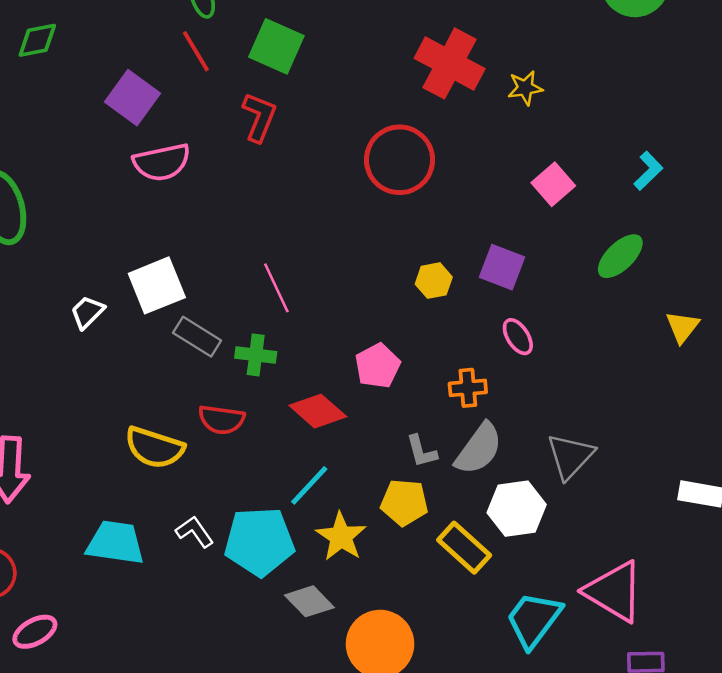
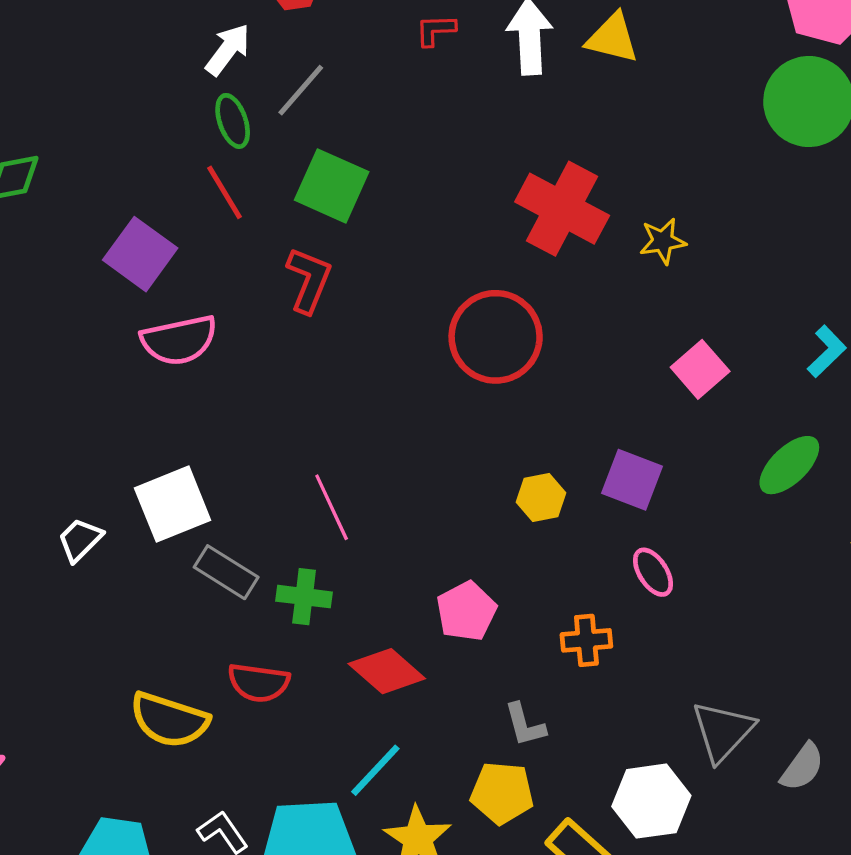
gray semicircle: (479, 449) -> (802, 767), moved, size x0.7

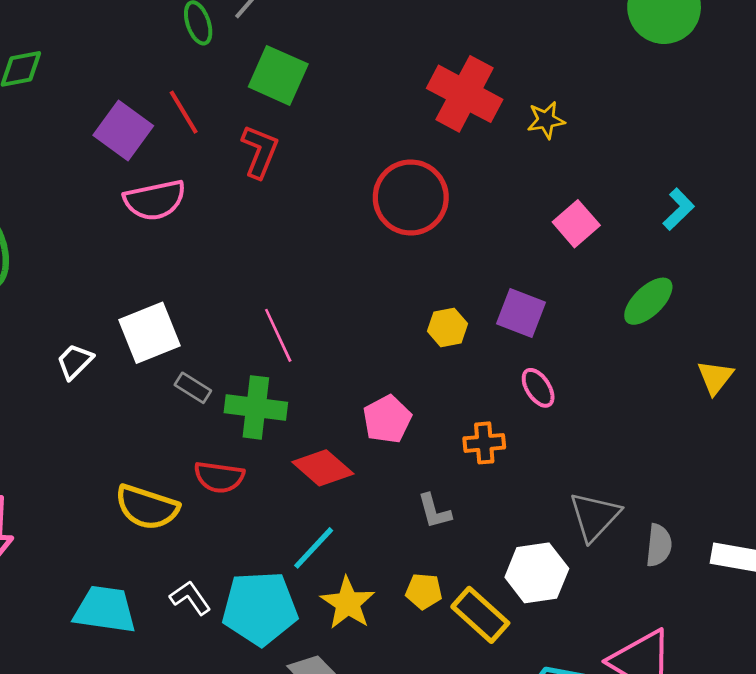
red line: (224, 192) -> (184, 112), moved
gray rectangle: (226, 572) -> (193, 388), size x0.7
green cross: (304, 597) -> (256, 407), size x1.4
gray semicircle: (802, 767) -> (659, 545), turned -30
yellow pentagon: (502, 793) -> (424, 591), moved, size x0.7

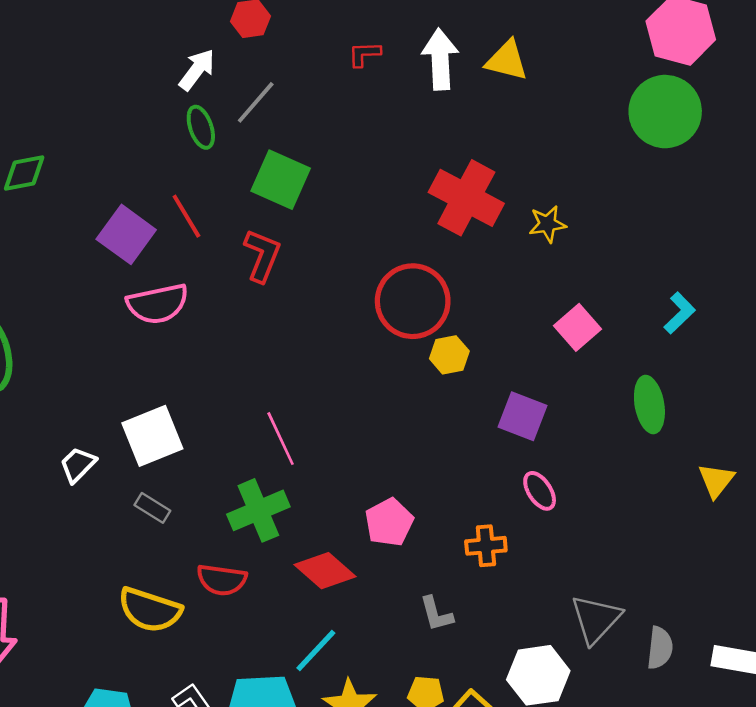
green ellipse: (648, 301) -> (649, 405), turned -56
yellow hexagon: (448, 327) -> (449, 355), moved
gray rectangle: (193, 388) -> (152, 508), moved
green cross: (256, 407) -> (258, 510), turned -30

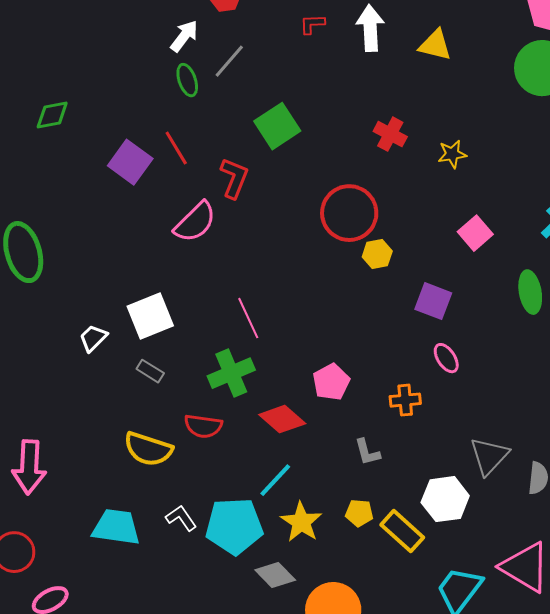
yellow triangle: (507, 61) -> (435, 45), moved
green square: (281, 180) -> (277, 126), moved, turned 33
red cross: (466, 198) -> (390, 134), size x0.6
pink semicircle: (158, 304) -> (195, 222), moved, turned -33

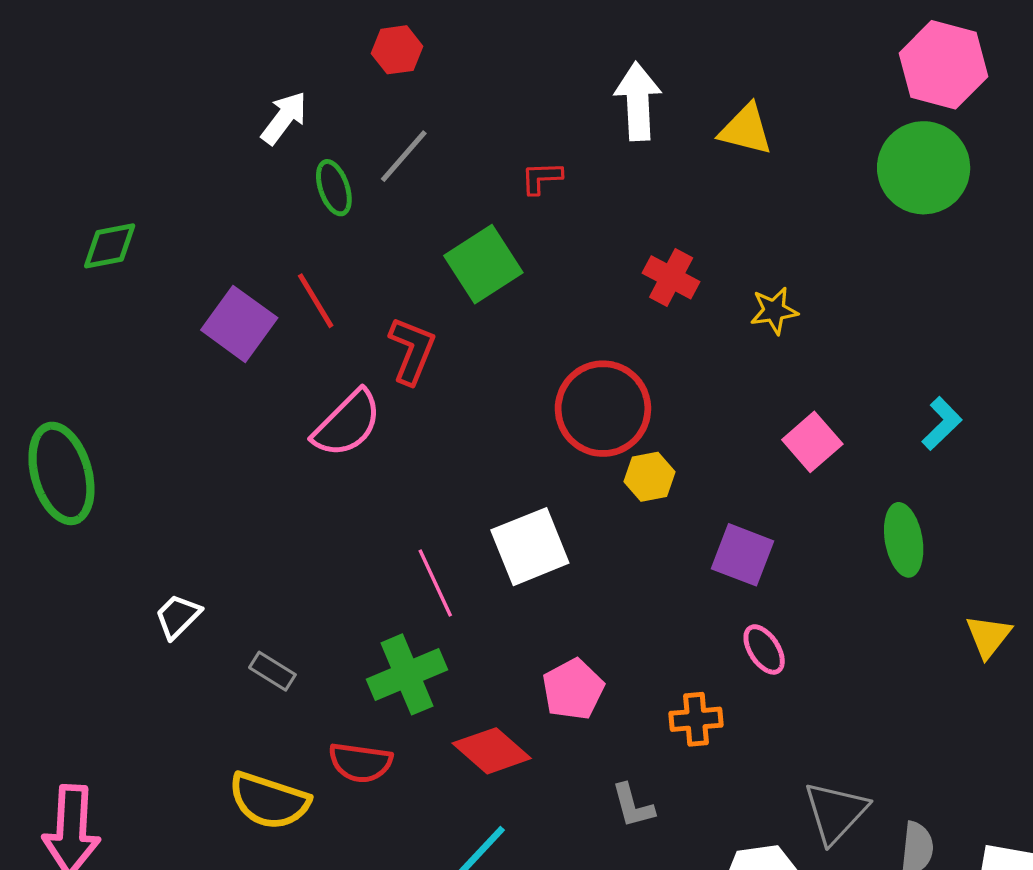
red L-shape: (312, 24) -> (542, 178), moved
white arrow: (184, 36) -> (284, 118), moved
white square: (150, 316) -> (530, 547), moved

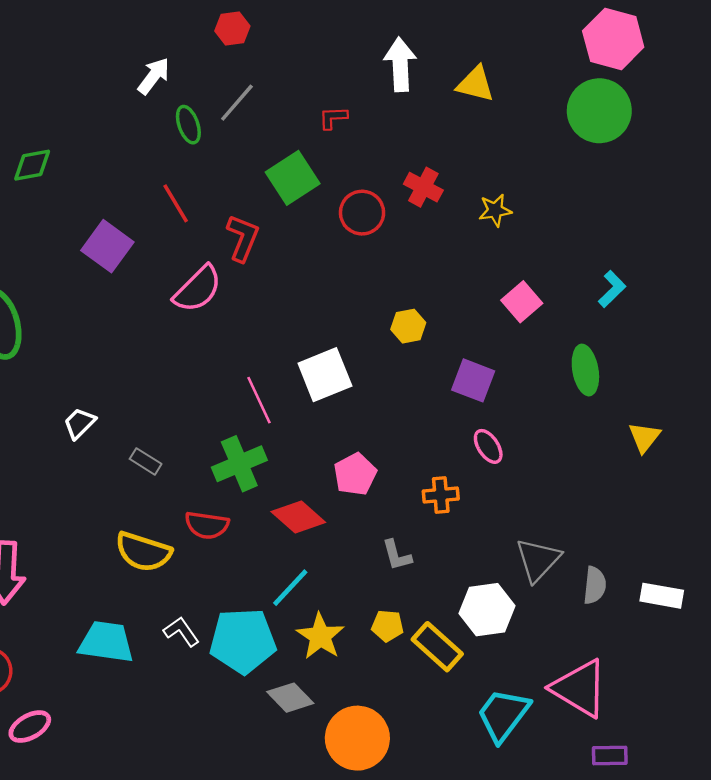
purple square: (239, 324) -> (107, 246), moved
red circle: (603, 409) -> (362, 213), moved, size x0.7

